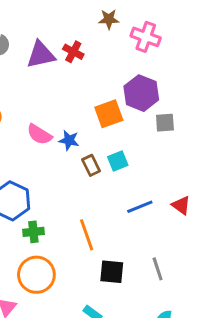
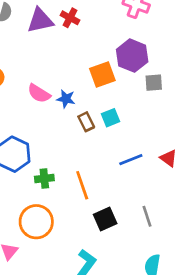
green cross: (33, 232) -> (44, 178), moved
black square: (112, 272) -> (105, 219), turned -30

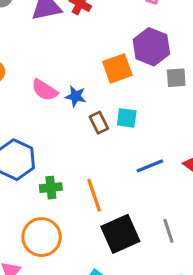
cyan square: (111, 118) -> (127, 118), turned 30
black square: (105, 219) -> (120, 234), size x1.4

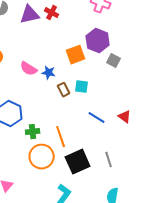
gray square: (176, 78) -> (114, 61), turned 32
blue line: (150, 166) -> (97, 118), turned 54
orange circle: (42, 237) -> (42, 157), moved

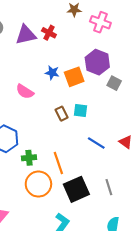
blue star: (49, 73) -> (52, 73), moved

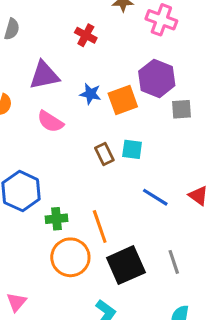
purple triangle: (26, 35) -> (44, 75), moved
gray square: (114, 83) -> (181, 109), turned -32

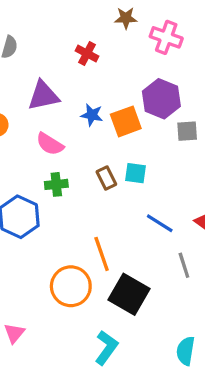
green cross: (57, 219) -> (56, 184), moved
gray line: (174, 262) -> (184, 265), moved
black square: (126, 265) -> (129, 294), turned -36

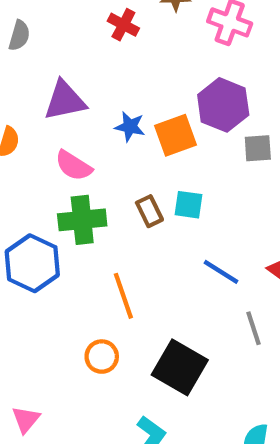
red cross: (87, 54) -> (123, 25), moved
green cross: (56, 184) -> (82, 220), size x1.5
orange line: (102, 254) -> (123, 296), moved
orange circle: (71, 286) -> (102, 357), size x0.6

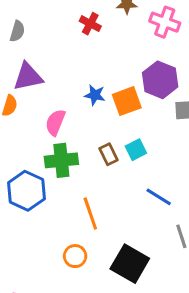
purple triangle: (65, 101) -> (28, 77), moved
pink semicircle: (73, 166) -> (55, 122), turned 80
cyan square: (188, 205) -> (136, 150), turned -35

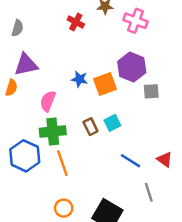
orange line: (90, 214) -> (62, 163), moved

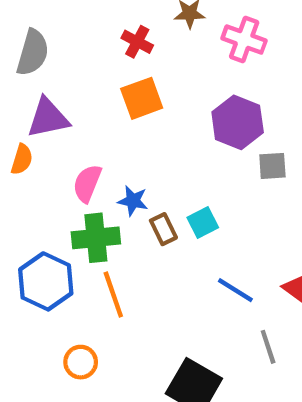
gray semicircle: (17, 28) -> (33, 53), size x1.5
blue star: (79, 79) -> (133, 201), moved
orange square: (105, 84) -> (142, 98), moved
orange circle: (64, 208) -> (81, 362), moved

